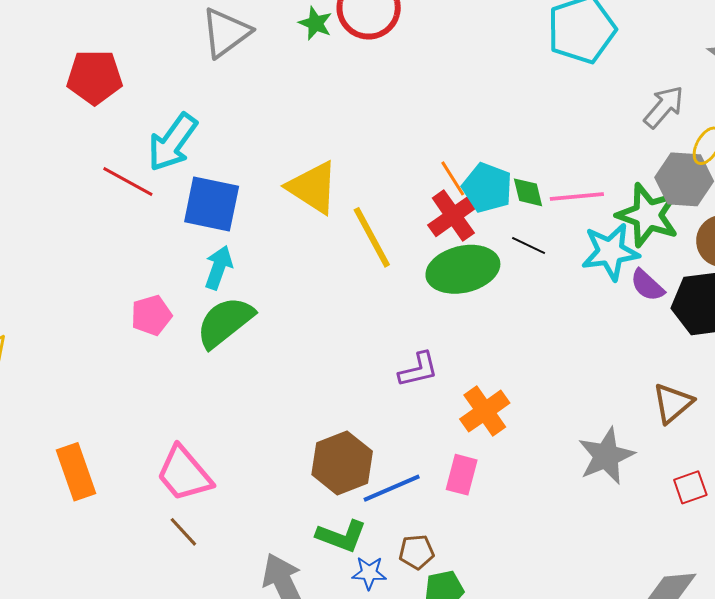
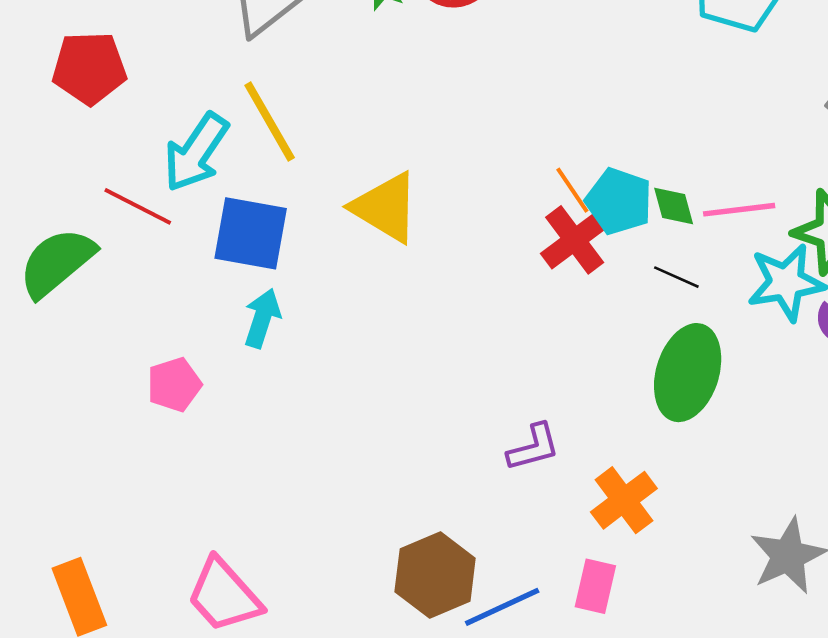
yellow line: (372, 237) -> (270, 121), moved
green ellipse: (463, 269) -> (688, 373), moved, turned -58
green semicircle: (225, 322) -> (57, 262), moved

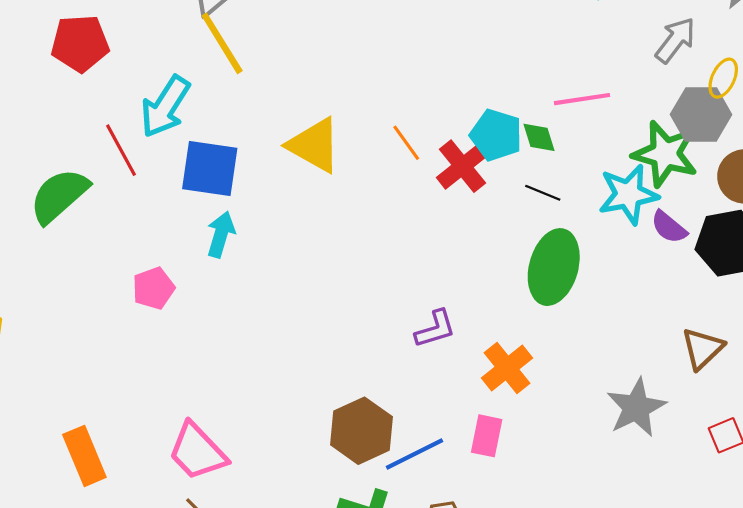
yellow line: (270, 121) -> (222, 43), moved
orange line: (572, 190) -> (406, 143), moved
red line: (138, 206) -> (121, 150), turned 36
pink line: (739, 210) -> (582, 99), moved

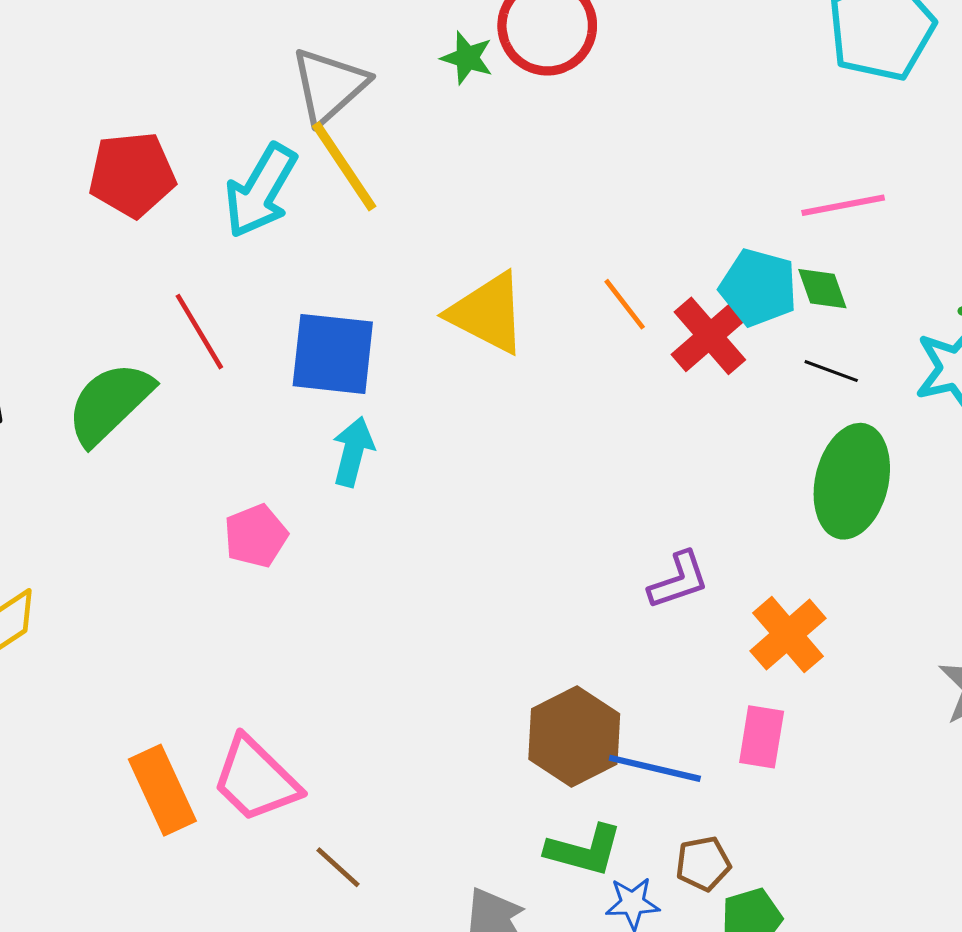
pink line: (582, 99) -> (843, 205), moved
cyan arrow: (165, 107) -> (261, 191), moved
pink trapezoid: (197, 452) -> (256, 779), moved
blue line: (415, 454) -> (655, 768), turned 42

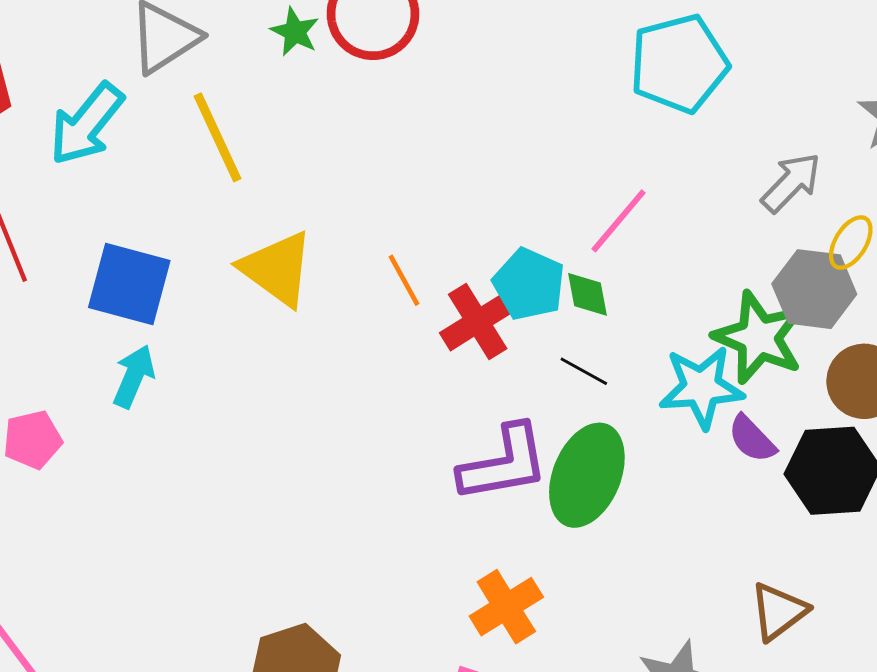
yellow line: (344, 166) -> (218, 137), moved
pink line: (843, 205) -> (619, 221), turned -48
purple L-shape: (679, 580) -> (504, 463), moved, size x1.6

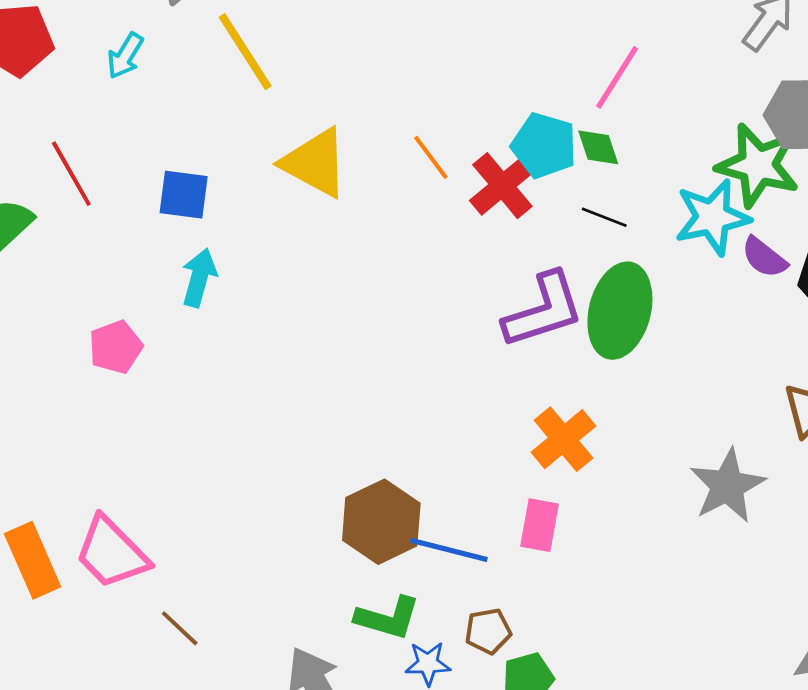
cyan arrow: (86, 124) -> (125, 56), size x0.6
blue square: (129, 284) -> (184, 195), size x0.7

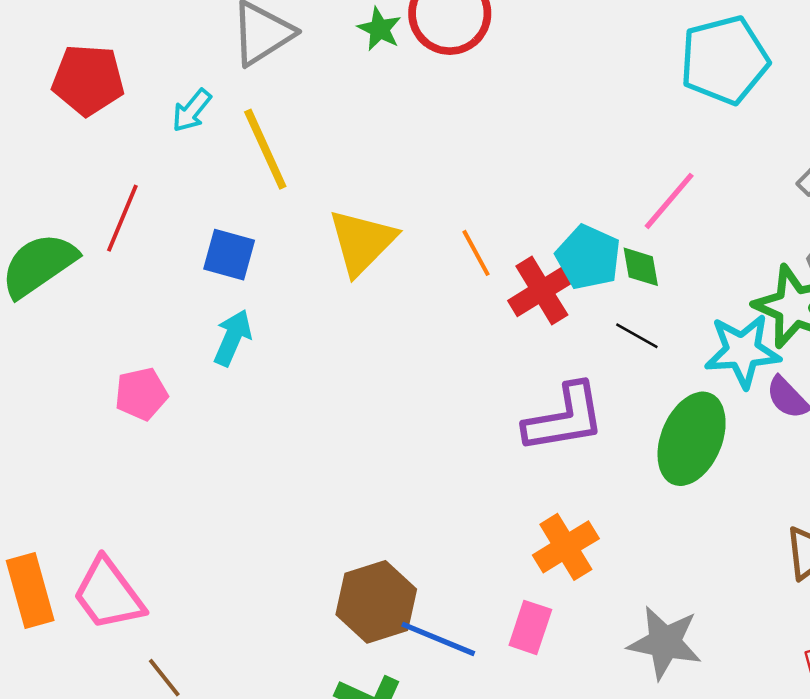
yellow line: (245, 52) -> (265, 149), moved
yellow triangle: (315, 163) -> (362, 242), turned 38
red line: (71, 174) -> (122, 218), turned 44
green ellipse: (620, 311) -> (692, 439), moved
gray star: (727, 486) -> (665, 643), moved, turned 30

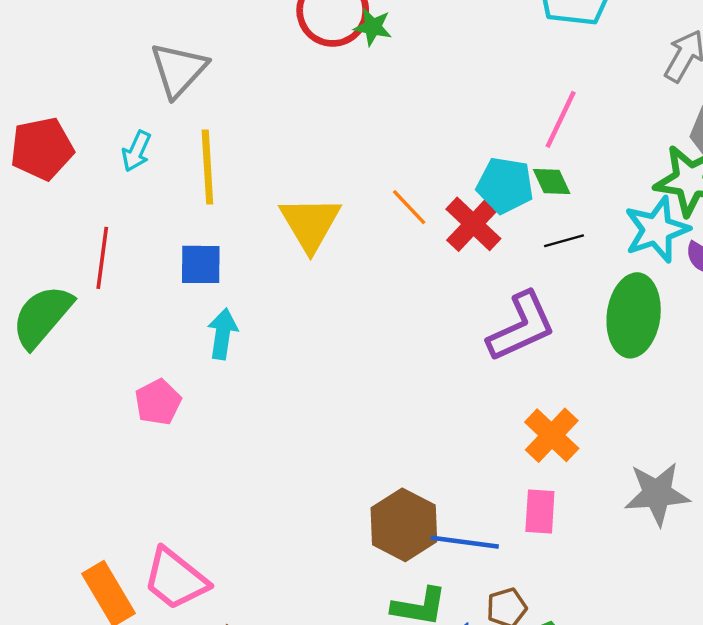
green star: (379, 29) -> (373, 27), moved
yellow line: (265, 149) -> (207, 167), turned 36
black line: (637, 336) -> (564, 241), turned -30

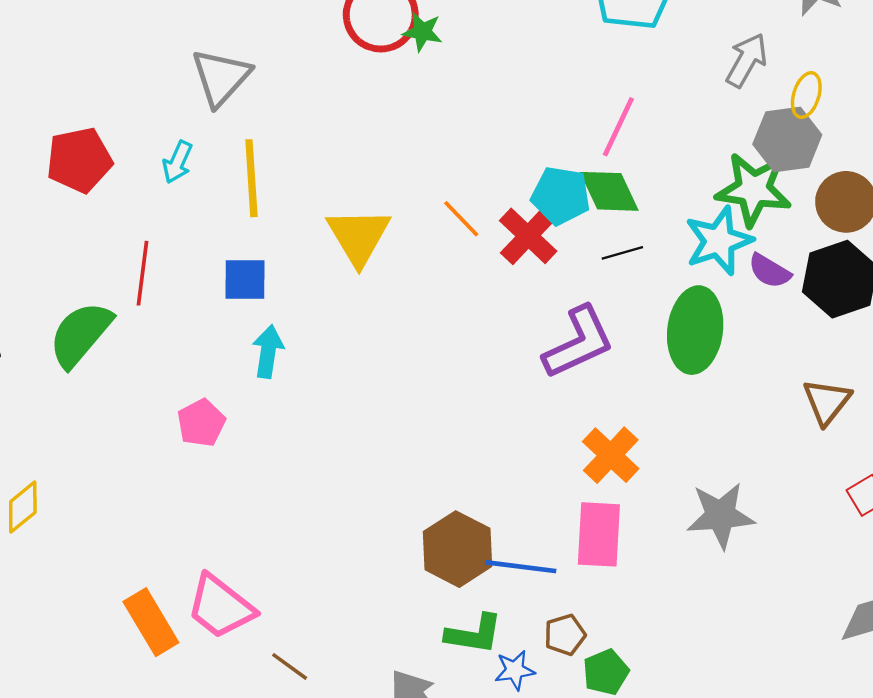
green diamond: (552, 181) -> (609, 191), size x1.5
pink rectangle: (540, 511) -> (599, 534), size x1.4

